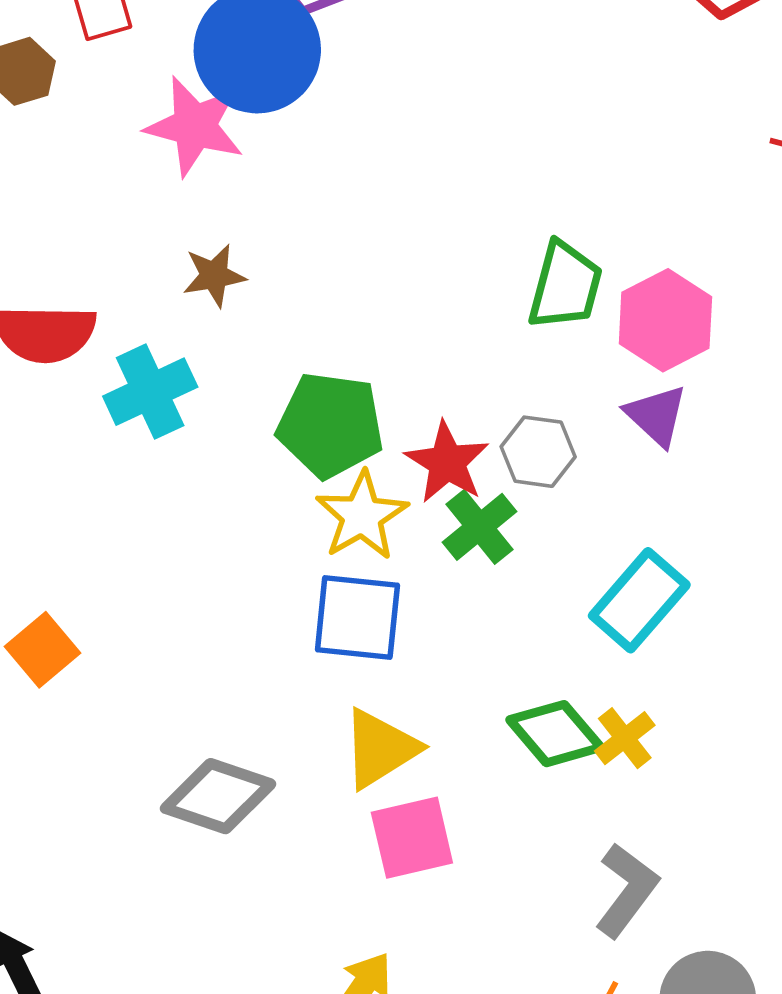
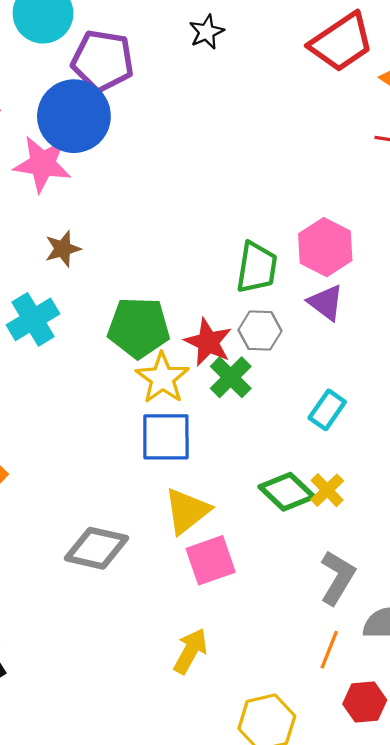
green trapezoid: (565, 286) -> (257, 267), moved
cyan rectangle: (639, 600) -> (327, 410), size x0.7

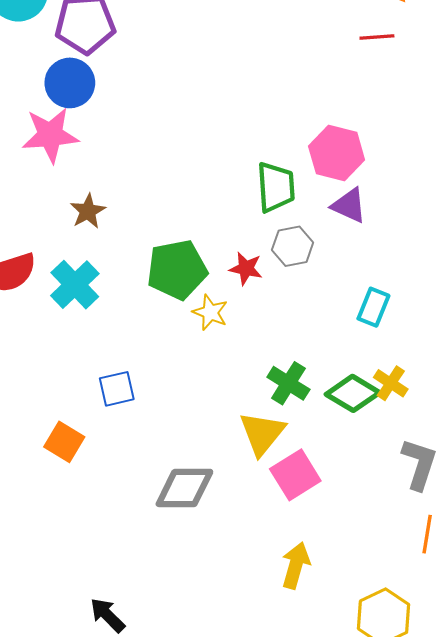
blue circle: (74, 116) -> (70, 83), size x0.7
red star: (208, 342) -> (246, 268), size x0.7
green cross: (231, 377) -> (288, 383), moved
yellow star: (162, 378) -> (210, 312), size x0.7
blue square: (166, 437) -> (117, 389), moved, size x0.7

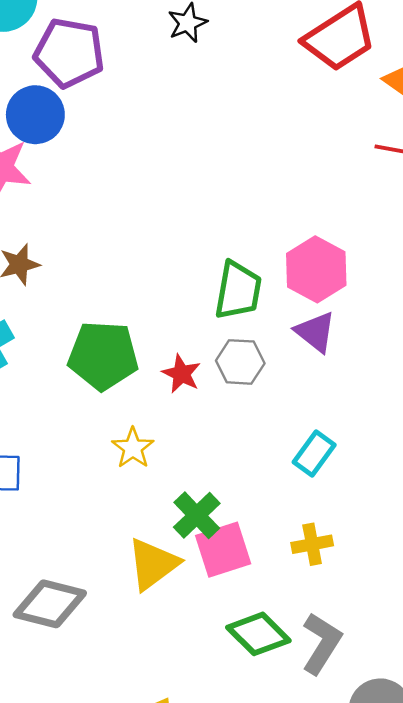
yellow star: (210, 312) -> (133, 448), moved
yellow cross: (391, 383) -> (312, 544), turned 32
green diamond: (353, 393) -> (258, 634), moved
pink square: (295, 475) -> (223, 550), moved

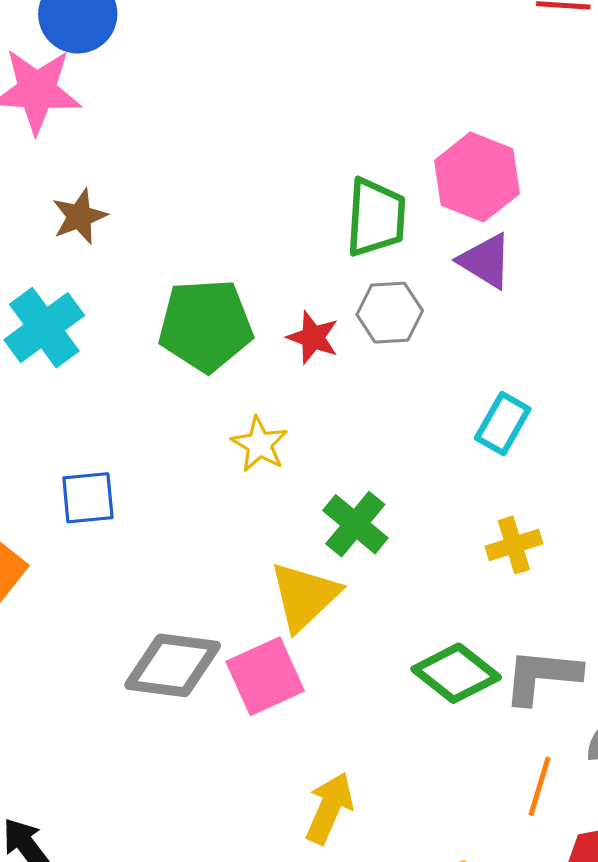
pink square: (223, 550) -> (265, 676), moved
gray L-shape: (321, 643) -> (542, 676), turned -110

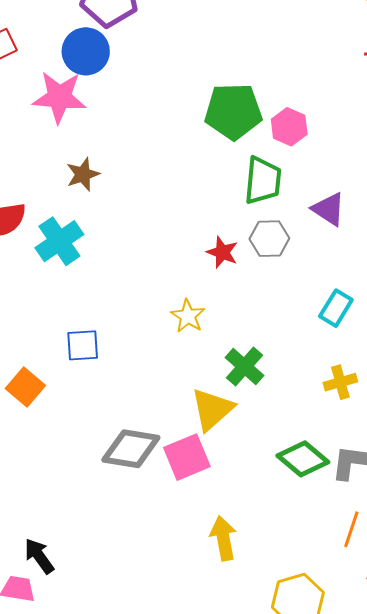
pink hexagon: (477, 177) -> (289, 127), moved, size x0.7
green pentagon: (206, 325) -> (233, 111), moved
yellow arrow: (329, 808) -> (223, 538), turned -36

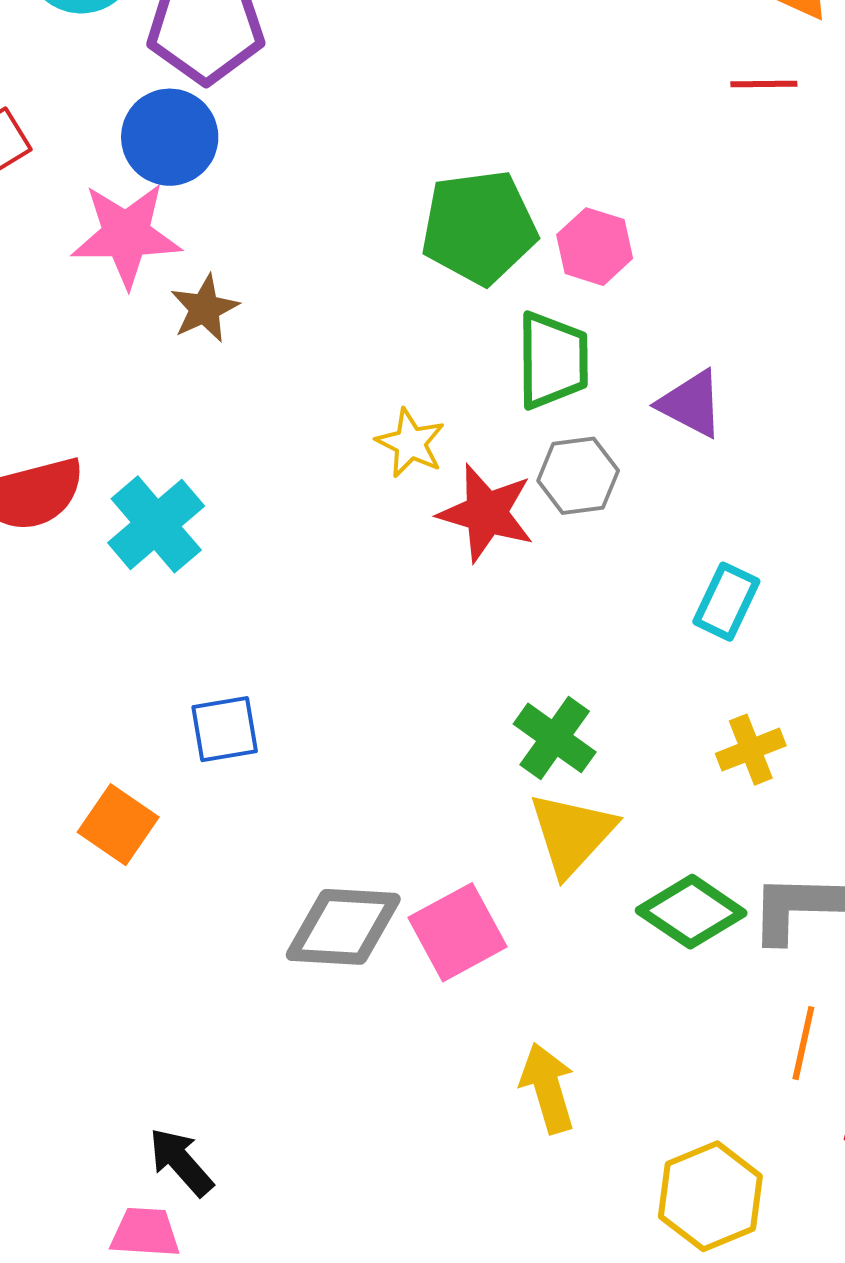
brown star: (83, 174) -> (204, 309), moved
red star: (222, 252) -> (486, 513), size x1.5
yellow star: (188, 316) -> (410, 443), moved
yellow triangle: (212, 409) -> (572, 834), moved

